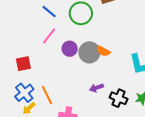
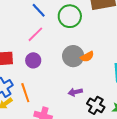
purple circle: (70, 49) -> (33, 60), moved
orange semicircle: (103, 51) -> (87, 57), turned -64

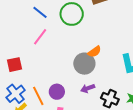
gray circle: (73, 56) -> (84, 64), moved
purple circle: (33, 60) -> (57, 92), moved

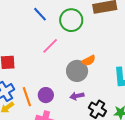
pink line: (40, 37) -> (50, 46), moved

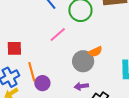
purple circle: (46, 95) -> (42, 83), moved
orange line: (27, 97) -> (32, 72), moved

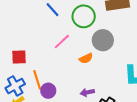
orange semicircle: (95, 52) -> (86, 58), moved
gray circle: (83, 61) -> (103, 40), moved

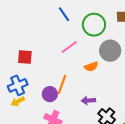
orange line: (37, 80) -> (62, 84), moved, turned 30

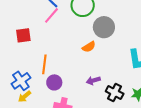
pink line: (69, 47) -> (51, 15), moved
red square: (25, 57) -> (23, 35), moved
orange line: (62, 84) -> (44, 64), moved

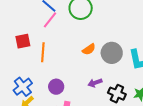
gray circle: (104, 27) -> (112, 53), moved
orange line: (44, 64) -> (43, 52), moved

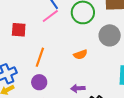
orange line: (43, 52) -> (40, 57), moved
gray circle: (112, 53) -> (110, 35), moved

